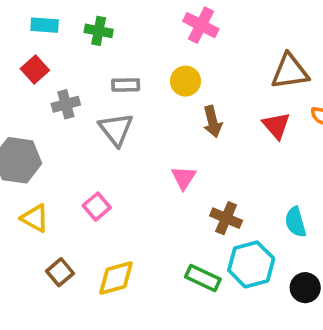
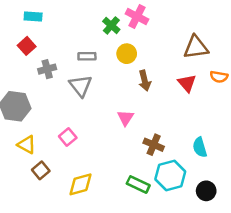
green cross: (99, 31) -> (111, 25), moved, turned 30
brown square: (60, 272) -> (41, 170), moved

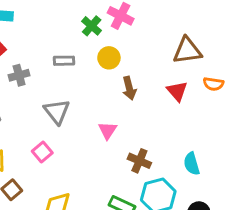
gray triangle: (81, 86) -> (57, 111), moved

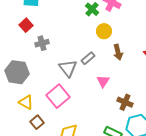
gray rectangle: (64, 61) -> (88, 58), moved, turned -40
pink square: (42, 152) -> (58, 96), size x1.6

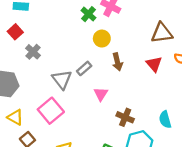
gray cross: (42, 43) -> (33, 52), turned -32

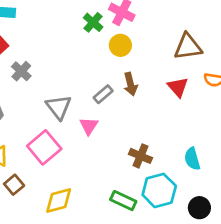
yellow circle: (102, 39) -> (120, 45), moved
gray rectangle: (84, 68) -> (103, 94), moved
pink triangle: (101, 94) -> (89, 126), moved

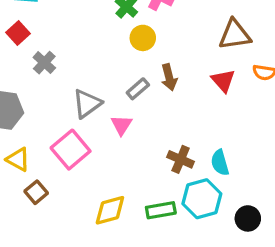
yellow circle: (120, 45) -> (143, 38), moved
gray triangle: (59, 107) -> (87, 104), turned 32
cyan semicircle: (192, 159) -> (220, 163), moved
yellow diamond: (59, 201) -> (110, 210), moved
green rectangle: (123, 201) -> (161, 210), turned -35

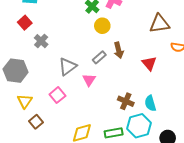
red triangle: (223, 81) -> (149, 63), moved
pink square: (71, 150) -> (57, 95), size x0.7
yellow triangle: (18, 159) -> (25, 101), turned 35

